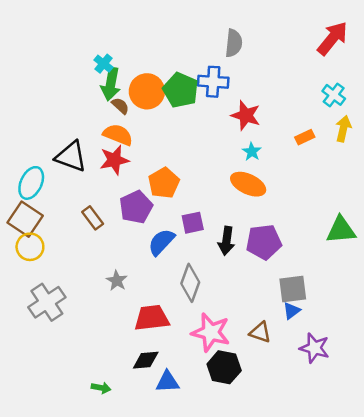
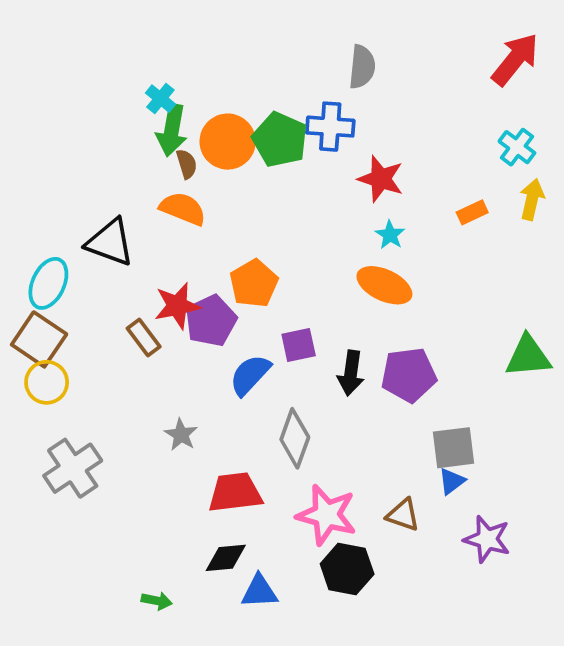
brown semicircle: (120, 106) -> (187, 164), turned 30
red star: (114, 160) -> (177, 306), moved

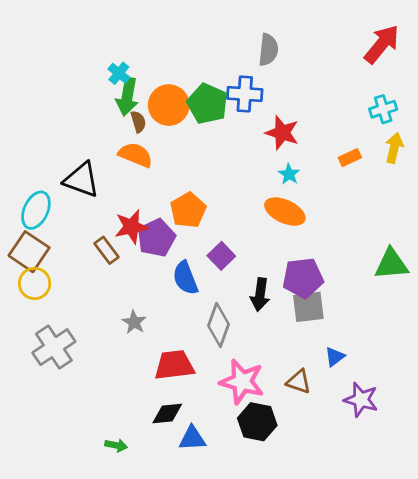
cyan cross: (517, 147) -> (383, 109), turned 36
purple square: (299, 345) -> (221, 256), turned -32
black arrow: (351, 373) -> (260, 295), moved
blue semicircle: (250, 375) -> (185, 278), turned -64
gray square: (453, 448) -> (308, 307), moved

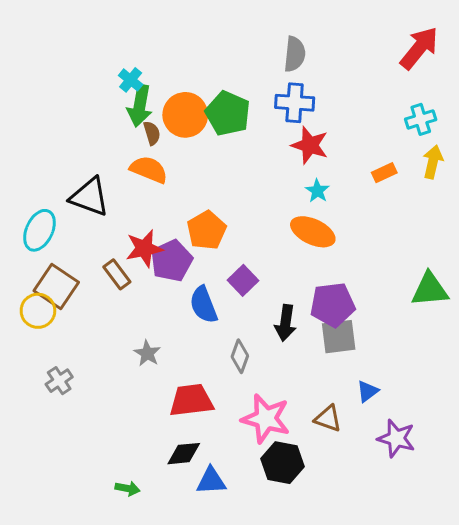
blue cross: (245, 94) -> (295, 103), moved
brown square: (29, 252) -> (56, 286), moved
gray diamond: (219, 325) -> (240, 356), size x0.7
gray cross: (54, 347) -> (59, 381), size x0.6

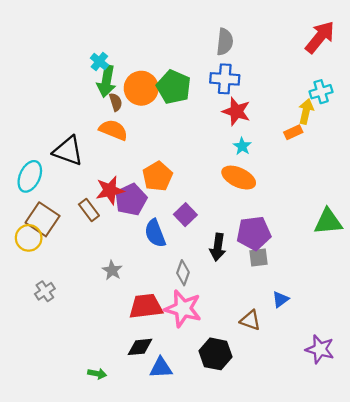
yellow arrow: (433, 162) -> (306, 111), moved
gray square: (339, 337) -> (258, 258), size x0.7
pink star: (266, 419) -> (183, 309), moved
purple star: (396, 438) -> (320, 349), moved

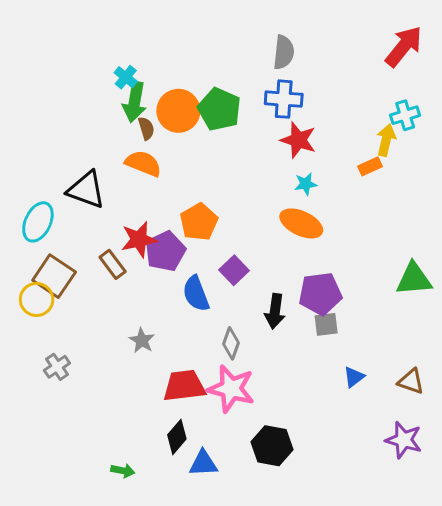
cyan star: (242, 146) -> (306, 184), turned 30
brown triangle: (250, 320) -> (411, 381), moved
black diamond: (140, 347) -> (177, 437), turned -44

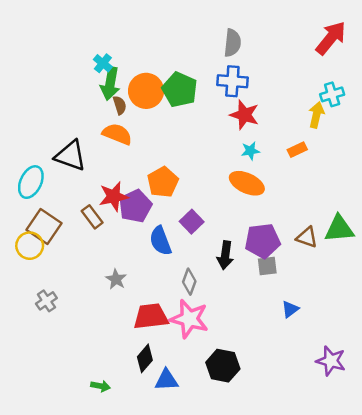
orange rectangle: (370, 166) -> (297, 150), moved
brown triangle: (411, 381) -> (307, 237), moved

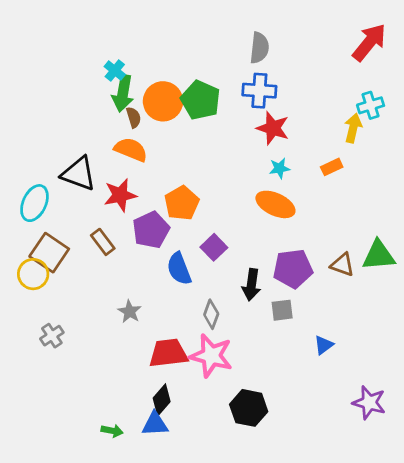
red star: (114, 196) -> (120, 195), moved
gray square: (267, 266) -> (282, 310), moved
blue triangle: (166, 380) -> (155, 424), moved

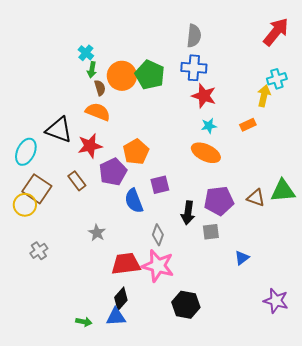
green arrow: (123, 93) -> (92, 70), size x0.6
purple square: (214, 247) -> (160, 185), turned 30

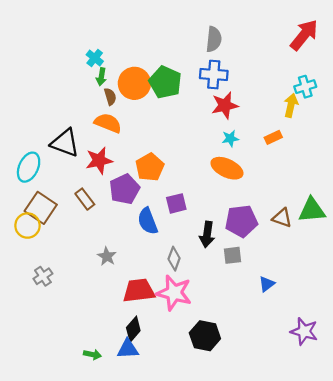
red star: (204, 96) -> (225, 105), turned -30

